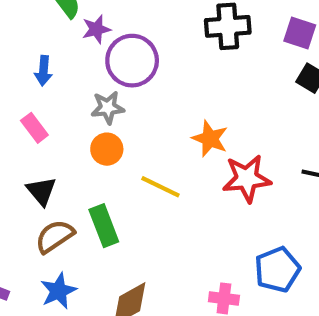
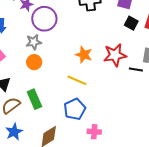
red star: (247, 178) -> (115, 55), moved
yellow line: (160, 187) -> (77, 80), moved
blue pentagon: (277, 270) -> (75, 109), moved

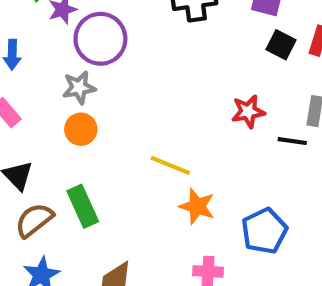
orange star: (84, 55) -> (197, 206), moved
red star: (115, 55) -> (248, 112), size x0.7
blue pentagon: (75, 109) -> (264, 231), moved

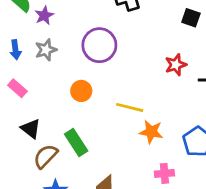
purple circle: (100, 39) -> (99, 45), moved
gray star: (79, 88) -> (46, 50), moved
orange circle: (81, 129) -> (81, 91), moved

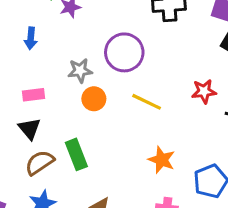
gray star: (46, 50) -> (80, 71), moved
pink rectangle: (17, 88) -> (33, 95), moved, turned -60
yellow line: (130, 107) -> (147, 102), moved

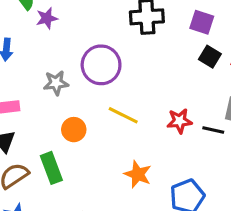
red star: (204, 91) -> (180, 121), moved
orange circle: (94, 99) -> (74, 130), moved

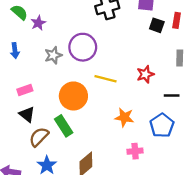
gray star: (56, 83) -> (53, 55), moved
orange circle: (74, 130) -> (73, 96), size x1.6
black line: (213, 130) -> (172, 96), moved

